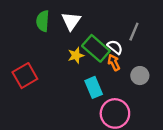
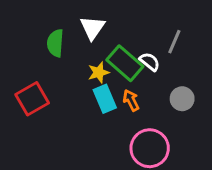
green semicircle: (43, 21) -> (55, 43), moved
orange arrow: (114, 62) -> (131, 100), moved
cyan rectangle: (94, 87) -> (105, 99), moved

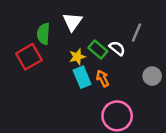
green rectangle: (125, 63) -> (98, 49), size x0.7
red square: (32, 99) -> (29, 57), moved
gray circle: (182, 99) -> (152, 76), moved

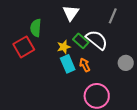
white triangle: (72, 22) -> (71, 13), moved
gray line: (136, 33) -> (113, 16), moved
white semicircle: (117, 48) -> (97, 40), size x1.6

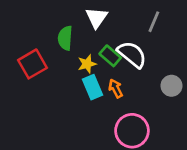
green semicircle: (36, 28) -> (65, 38), moved

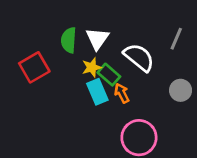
white triangle: (97, 18) -> (97, 39), moved
gray line: (154, 22) -> (176, 39), moved
green rectangle: (110, 56) -> (109, 75), moved

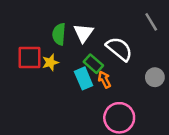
gray line: (176, 39) -> (151, 22), moved, turned -54
red square: (34, 67) -> (29, 58), turned 30
yellow star: (92, 67) -> (50, 62), moved

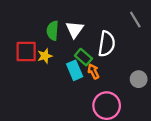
white semicircle: (119, 49) -> (107, 44), turned 60
gray circle: (155, 77) -> (139, 79), moved

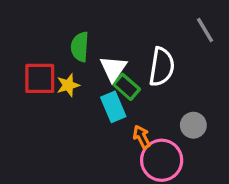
white triangle: (75, 29) -> (113, 68), moved
orange arrow: (93, 71) -> (142, 137), moved
gray circle: (139, 79) -> (193, 125), moved

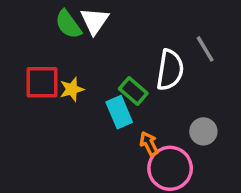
gray line: (205, 30) -> (205, 49), moved
green semicircle: (80, 47) -> (68, 24), moved, turned -40
white triangle: (113, 68) -> (95, 21), moved

